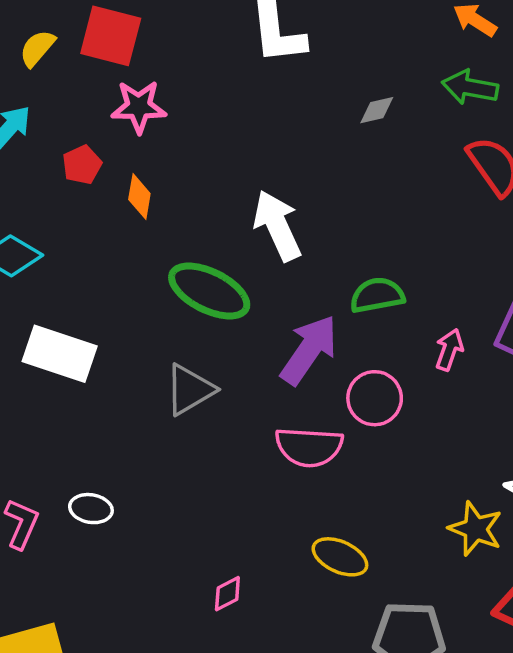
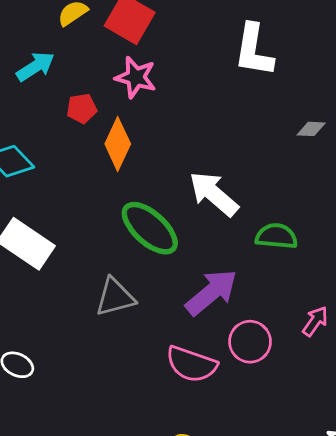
orange diamond: (139, 197) -> (118, 144), size x1.5
white arrow: (277, 226) -> (214, 194), turned -40
green semicircle: (377, 295) -> (276, 236), moved

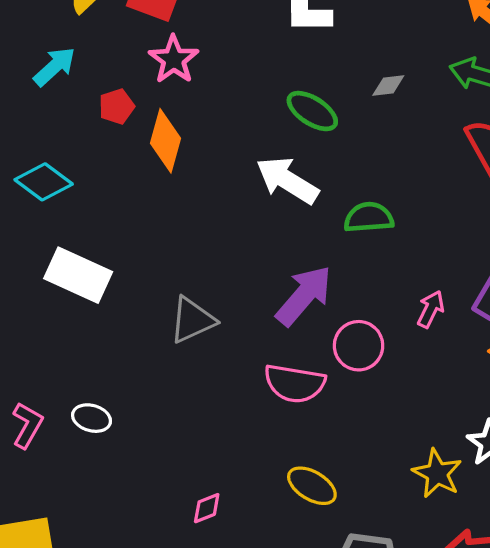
pink star: (136, 77) -> (174, 60), turned 30
green ellipse: (150, 228) -> (312, 111), moved, size x0.7

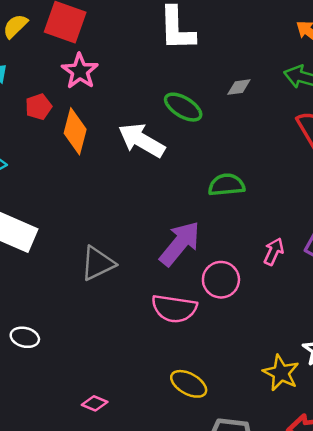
white arrow: (287, 180) -> (142, 140), moved
pink diamond: (207, 508) -> (95, 403), moved, turned 45

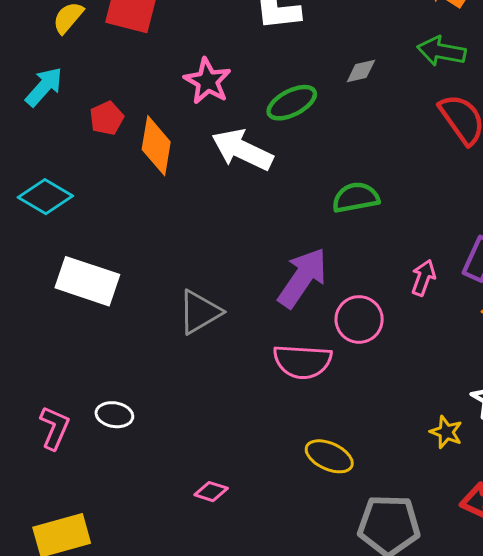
pink star: (80, 71) -> (207, 81), moved
green ellipse: (183, 107) -> (292, 103), turned -54
yellow star: (281, 373) -> (446, 432), size x0.7

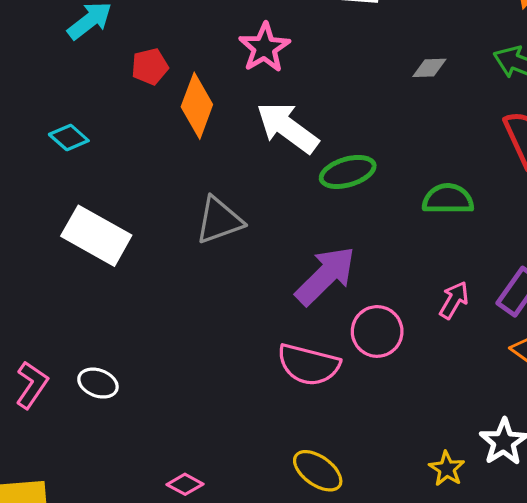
green ellipse: (292, 103) -> (348, 172), moved
cyan diamond: (45, 197) -> (69, 137), size x0.7
green semicircle: (356, 197) -> (448, 199), moved
gray triangle: (200, 312) -> (219, 220), moved

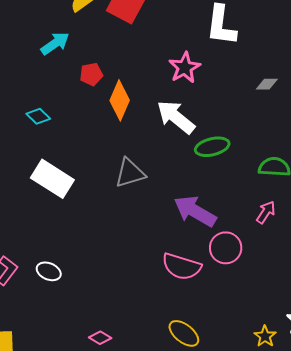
pink star: (264, 48) -> (185, 68), moved
purple arrow: (325, 276) -> (195, 211), turned -108
pink arrow: (454, 300) -> (266, 212), moved

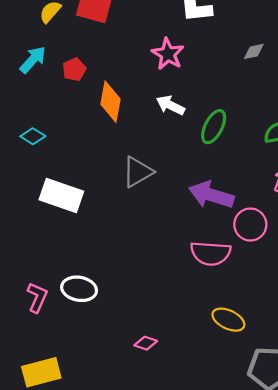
red pentagon: (91, 74) -> (74, 69), moved
white arrow: (176, 117) -> (170, 105), size x0.7
green ellipse: (212, 147) -> (214, 127), turned -36
white ellipse: (49, 271) -> (79, 289), size x1.4

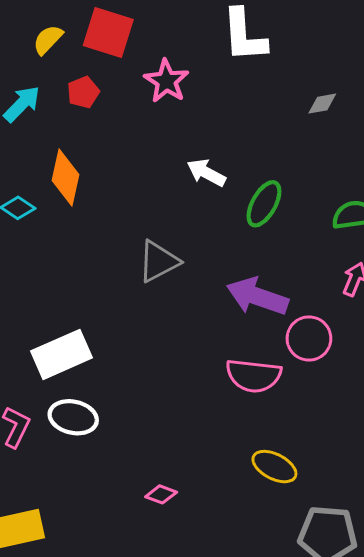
pink star: (168, 54) -> (166, 81), moved
red pentagon: (74, 69) -> (83, 92), moved
orange diamond: (110, 102) -> (65, 178), moved
white rectangle: (61, 196) -> (61, 354), moved, turned -45

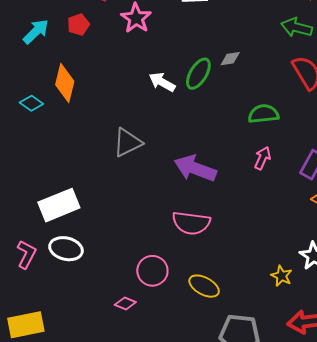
gray diamond: (322, 104) -> (230, 59), moved
green ellipse: (264, 204) -> (198, 74), moved
pink circle: (309, 339) -> (152, 271), moved

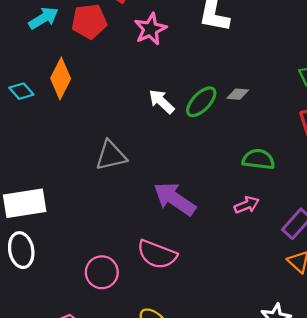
red pentagon: (78, 25) -> (89, 21), size x1.5
pink arrow: (262, 158) -> (247, 205), turned 30
white ellipse: (66, 249) -> (21, 250), turned 52
pink circle: (152, 271) -> (102, 272), moved

